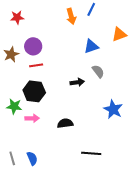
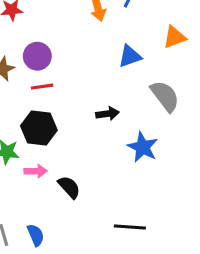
gray semicircle: (98, 71) -> (165, 96), moved, size x1.5
blue star: (113, 109) -> (143, 147), moved
black semicircle: (65, 123) -> (69, 187), moved, turned 56

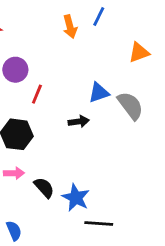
blue triangle: (130, 56) -> (99, 93), moved
red line: (42, 87) -> (37, 94), moved, turned -60
blue star: (143, 147) -> (76, 198), moved

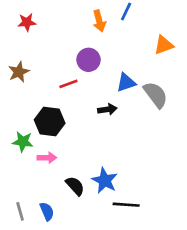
purple circle: (15, 70) -> (89, 60), moved
red line: (37, 94) -> (68, 84), turned 48
black semicircle: (44, 188) -> (75, 186), moved

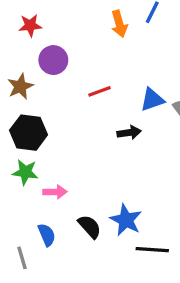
purple circle: (89, 60) -> (53, 60), moved
red line: (68, 84) -> (99, 91), moved
black hexagon: (50, 122) -> (29, 133), moved
blue semicircle: (47, 211) -> (47, 235), moved

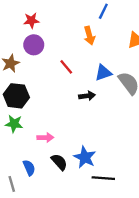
orange arrow: (119, 24) -> (89, 36), moved
red star: (30, 25) -> (31, 20), moved
red line: (99, 91) -> (66, 67), turned 70
pink arrow: (55, 192) -> (45, 138), moved

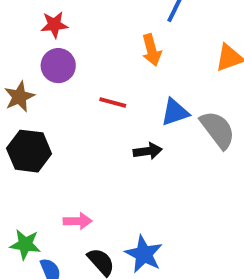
red line: (66, 67) -> (113, 102), turned -35
green star: (14, 124) -> (25, 244), moved

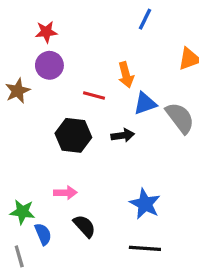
orange arrow: (152, 50) -> (126, 75), moved
black hexagon: (29, 151) -> (73, 135), moved
blue star: (144, 254) -> (145, 204), moved

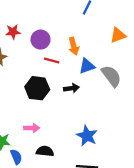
red star: (46, 32) -> (13, 32), moved
purple circle: (49, 65) -> (41, 40), moved
black semicircle: (84, 226) -> (45, 151), turned -42

